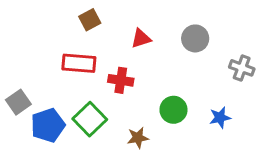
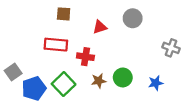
brown square: (90, 20) -> (64, 14), turned 32
gray circle: (195, 38) -> (133, 18), moved
brown star: (138, 138) -> (99, 81), moved

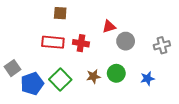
gray circle: (133, 18) -> (126, 41), moved
red triangle: (100, 27) -> (109, 27), moved
gray cross: (171, 48) -> (162, 45), turned -35
red cross: (85, 57) -> (81, 43), moved

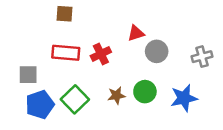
brown square: (60, 13) -> (65, 14), moved
red cross: (81, 43) -> (101, 54), turned -35
gray square: (12, 68) -> (28, 75), moved, turned 35
blue star: (147, 78) -> (184, 98), size x1.5

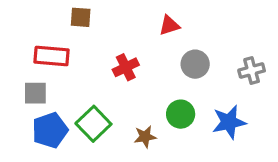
red triangle: (136, 33) -> (169, 25), moved
red rectangle: (66, 53) -> (52, 56), moved
brown star: (116, 95) -> (145, 137), moved

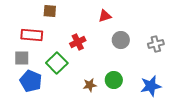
green circle: (181, 114) -> (114, 80), moved
blue star: (229, 122) -> (151, 86), moved
green square: (93, 124) -> (57, 63), moved
blue pentagon: (50, 130) -> (31, 81), turned -30

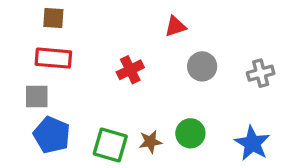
brown square: (50, 11) -> (53, 18), moved
green square: (57, 63) -> (110, 145), moved, turned -30
blue star: (151, 86) -> (252, 143), turned -30

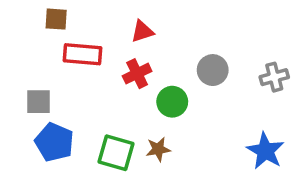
red triangle: (175, 26) -> (142, 31), moved
red rectangle: (53, 58) -> (83, 54), moved
green circle: (190, 133) -> (172, 102), moved

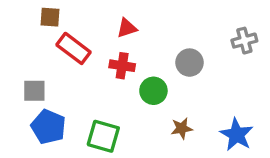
red rectangle: (83, 54) -> (74, 48), turned 32
red cross: (137, 74) -> (122, 66), turned 35
gray cross: (274, 77) -> (244, 41), moved
brown star: (158, 149) -> (182, 128), moved

